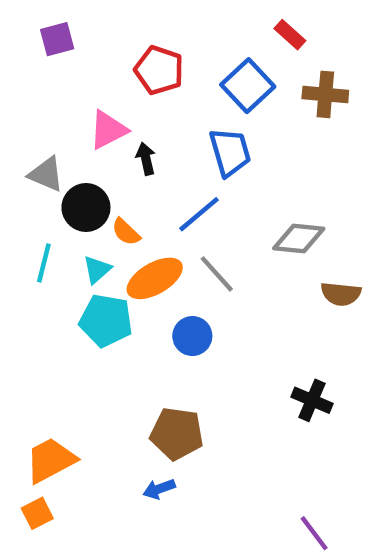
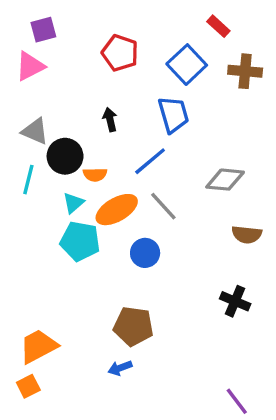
pink triangle: (108, 130) -> (30, 66), moved
orange semicircle: (126, 232) -> (95, 175), turned -45
cyan line: (44, 263) -> (28, 180), moved
brown semicircle: (341, 294) -> (247, 235), moved

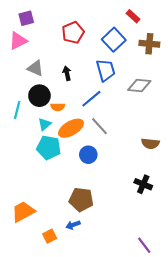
red pentagon: (120, 53) -> (73, 33), turned 30
gray triangle: (35, 131) -> (35, 68), moved
gray diamond: (225, 180) -> (139, 85), moved
orange square: (28, 386) -> (50, 236), moved

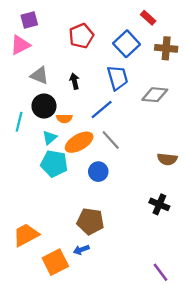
orange square: (50, 236) -> (55, 262), size x1.6

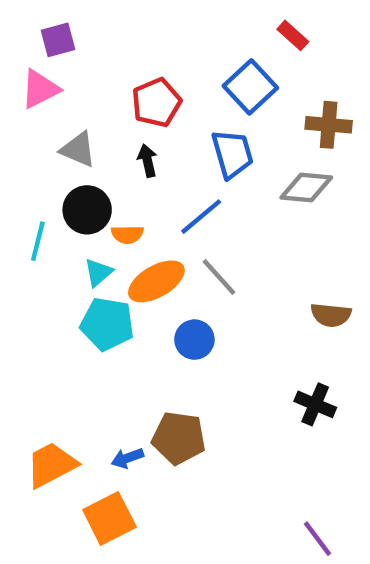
red pentagon: (81, 36) -> (156, 102), moved
brown cross: (166, 48) -> (329, 125), moved
blue arrow: (81, 250) -> (127, 458), moved

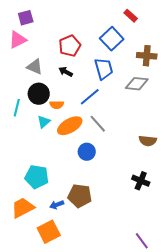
black arrow: (147, 161) -> (66, 72), turned -48
cyan pentagon: (107, 324) -> (37, 177), moved

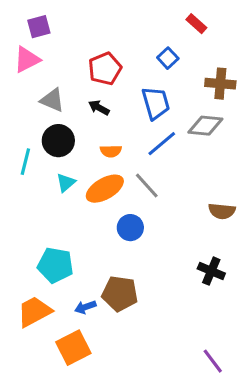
blue square: (112, 39) -> (168, 58), size x0.6
blue line: (90, 97) -> (162, 144), moved
orange semicircle: (57, 105) -> (111, 151), moved

